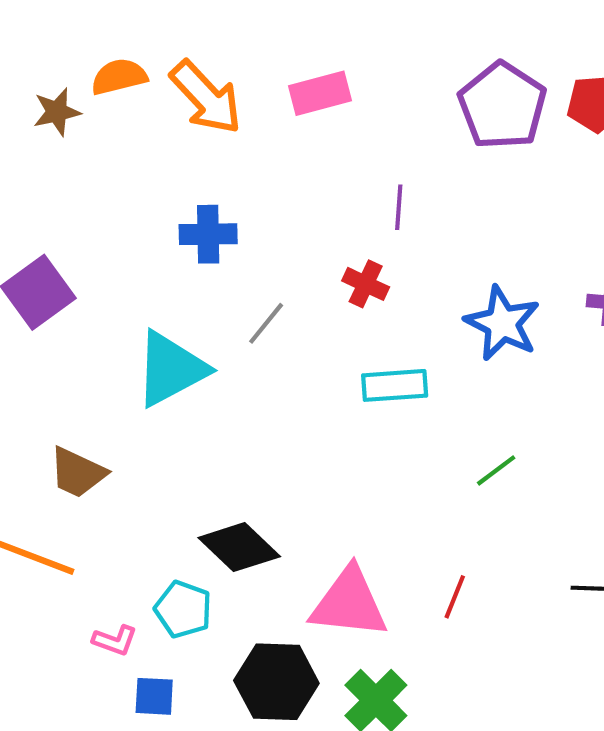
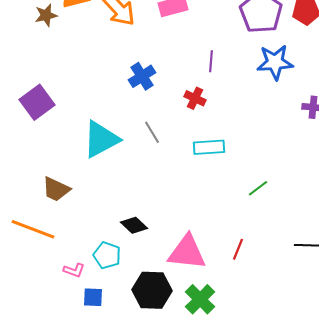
blue cross: (208, 234) -> (142, 76), moved, turned -32
gray line: (266, 323) -> (152, 132), moved, turned -70
blue star: (502, 323) -> (275, 62), moved, turned -30
black diamond: (239, 547) -> (134, 225), size x0.7

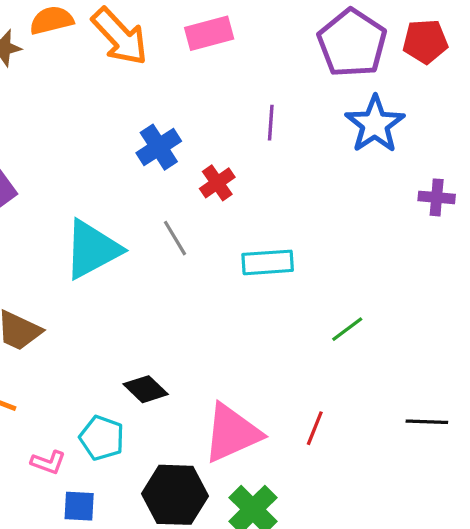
blue star: (275, 62) -> (375, 124), turned -30
red cross: (195, 98) -> (217, 183), moved, turned 30
pink triangle: (187, 252) -> (232, 433), turned -30

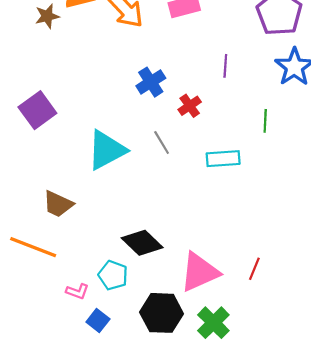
green line: (347, 329) -> (265, 121), moved, turned -50
black diamond: (146, 389) -> (142, 243), size x1.4
blue square: (79, 506) -> (98, 321), turned 35

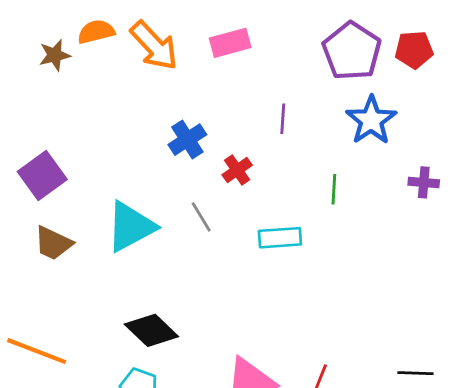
brown trapezoid: (58, 204) -> (53, 243), moved
black diamond: (142, 243) -> (151, 330), moved

